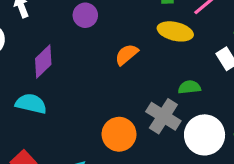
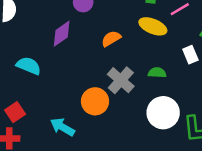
purple diamond: (43, 61) -> (62, 34), moved
gray cross: (163, 116) -> (121, 80), moved

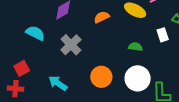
gray cross: (121, 80) -> (71, 45), moved
orange circle: (95, 101) -> (101, 77), moved

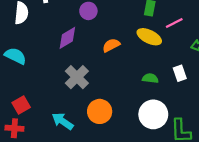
cyan semicircle: (35, 33) -> (15, 56), moved
white rectangle: (163, 35) -> (180, 73), moved
orange circle: (101, 77) -> (100, 111), moved

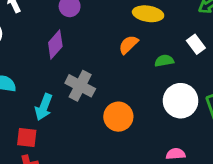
orange semicircle: (111, 45) -> (128, 45), moved
red square: (21, 105) -> (27, 137), turned -36
cyan arrow: (63, 121) -> (44, 107), moved, turned -85

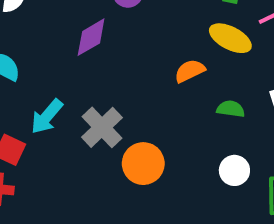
gray cross: (80, 86) -> (102, 127), moved
white circle: (181, 101) -> (234, 170), size x0.6

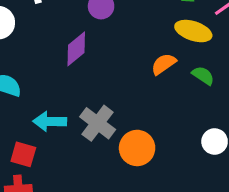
green semicircle: (231, 109) -> (203, 76), moved, turned 35
cyan arrow: (47, 116) -> (50, 121), turned 60

